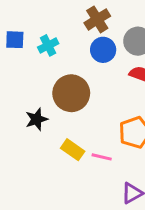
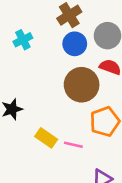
brown circle: (71, 93) -> (82, 85), moved

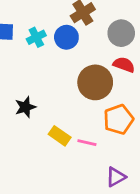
blue circle: (75, 44) -> (66, 37), moved

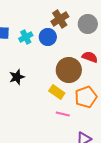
gray circle: (121, 33) -> (88, 24), moved
black star: (25, 107) -> (17, 77), moved
yellow rectangle: (60, 136) -> (57, 92), moved

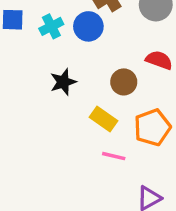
brown circle: (69, 70) -> (124, 82), size x0.6
black star: (17, 77) -> (63, 82), moved

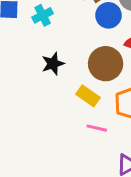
blue circle: (88, 26) -> (108, 15), moved
brown circle: (124, 82) -> (106, 64), size x1.5

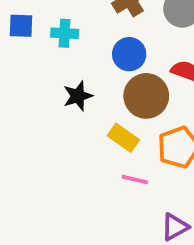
cyan cross: (43, 15) -> (65, 33), turned 30
blue circle: (108, 15) -> (129, 54), moved

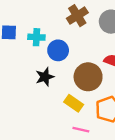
blue circle: (129, 54) -> (58, 50), moved

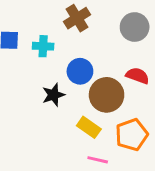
brown cross: (77, 16) -> (77, 18), moved
blue circle: (58, 50) -> (80, 71), moved

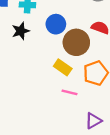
black star: (53, 95) -> (21, 31), moved

